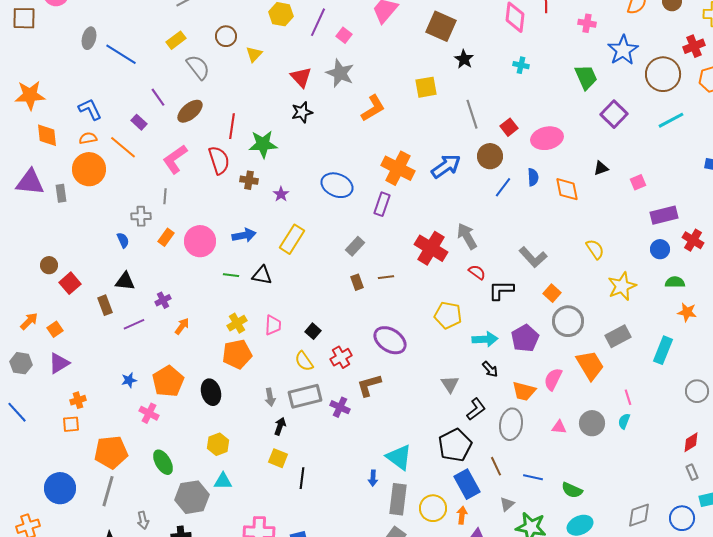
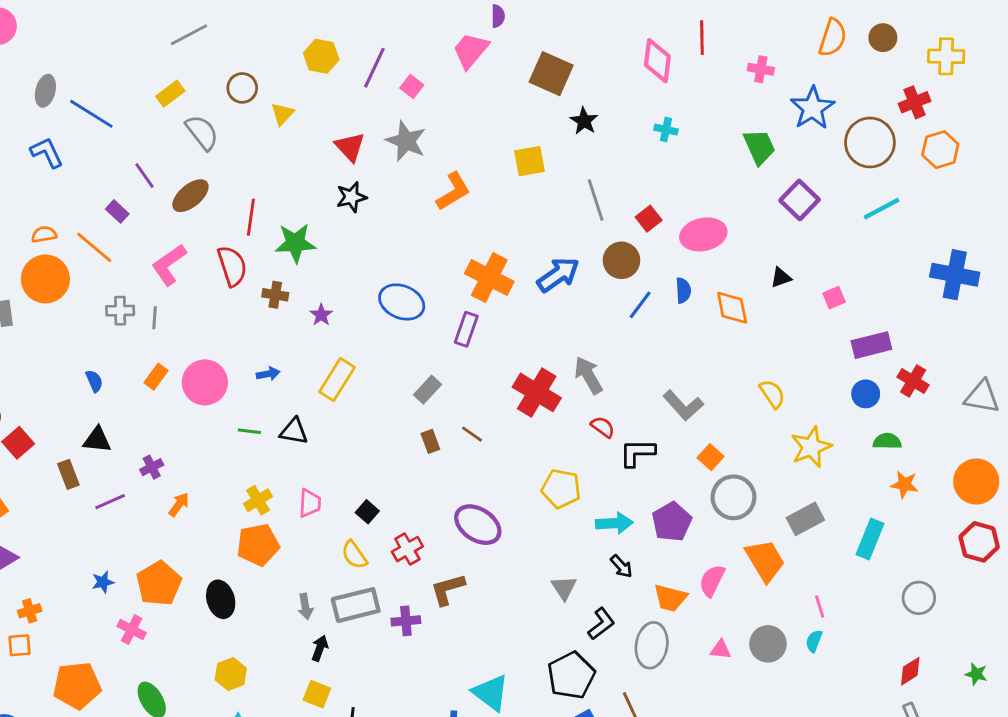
blue L-shape: (90, 109) -> (47, 153), moved
gray cross: (141, 216) -> (120, 311), moved
blue arrow: (244, 235) -> (268, 374), size x0.7
brown line: (386, 277) -> (472, 434), turned 42
purple cross: (340, 407) -> (406, 621), turned -30

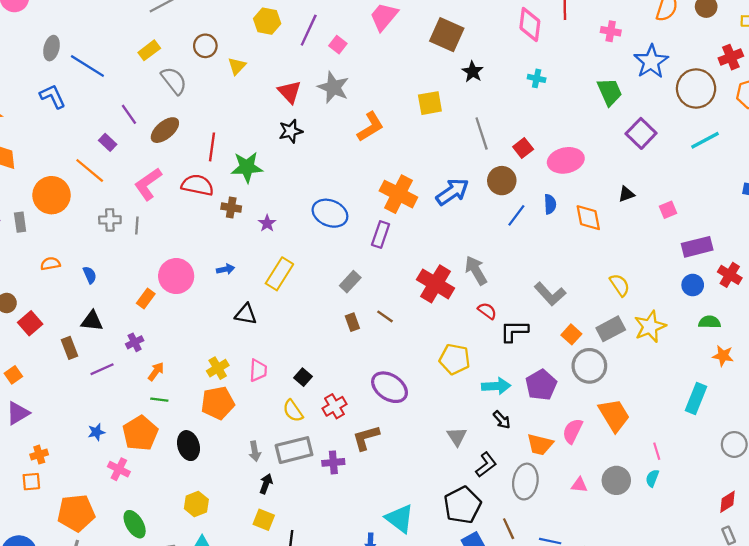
orange semicircle: (44, 234) -> (50, 264), moved
red semicircle: (232, 266) -> (197, 185), turned -60
orange rectangle: (156, 377) -> (146, 298), moved
green line: (249, 431) -> (159, 400), moved
gray rectangle: (805, 519) -> (611, 329), moved

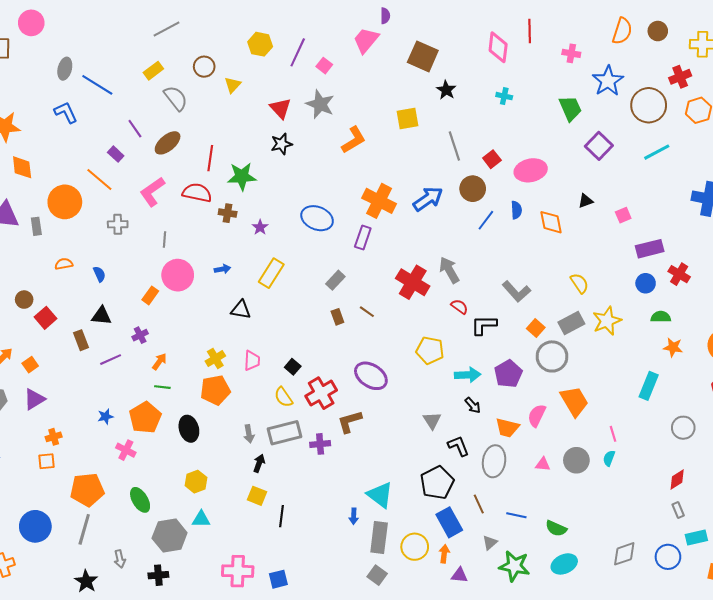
gray line: (137, 226) -> (164, 240), moved
red cross: (334, 406) -> (321, 393), size x1.4
black L-shape: (486, 465) -> (458, 446), turned -75

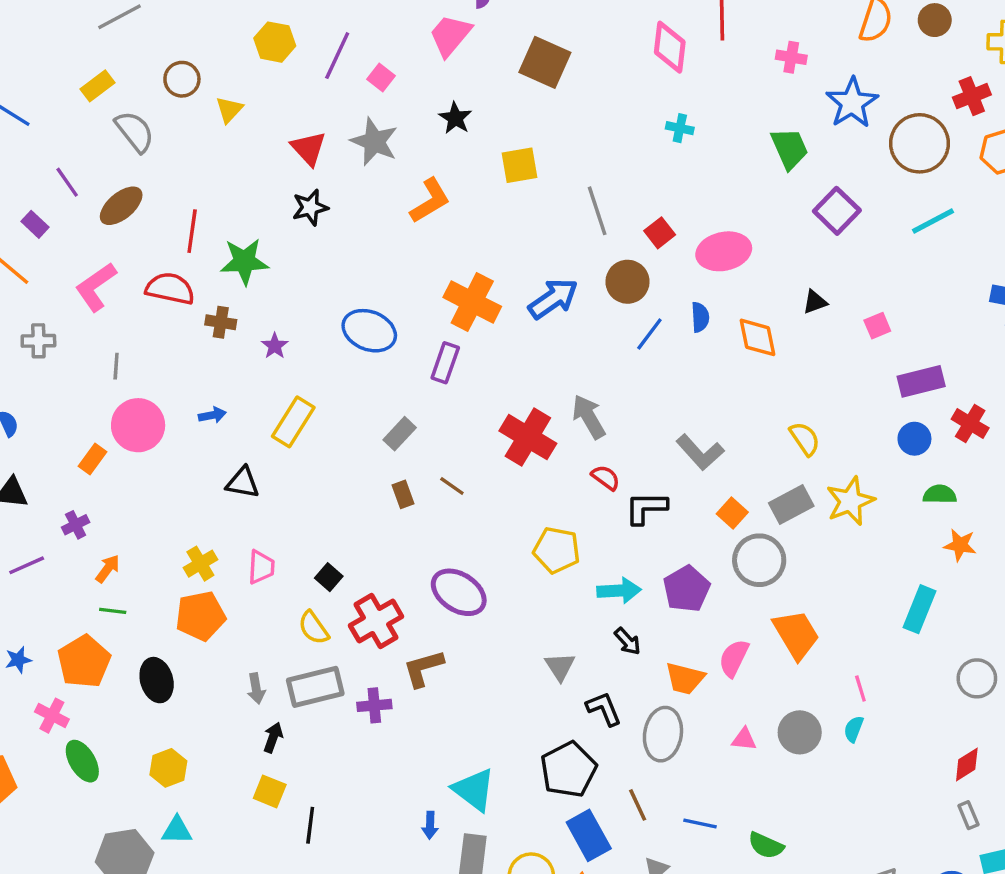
black star: (446, 90) -> (455, 118), moved
green ellipse: (140, 500) -> (82, 761), moved

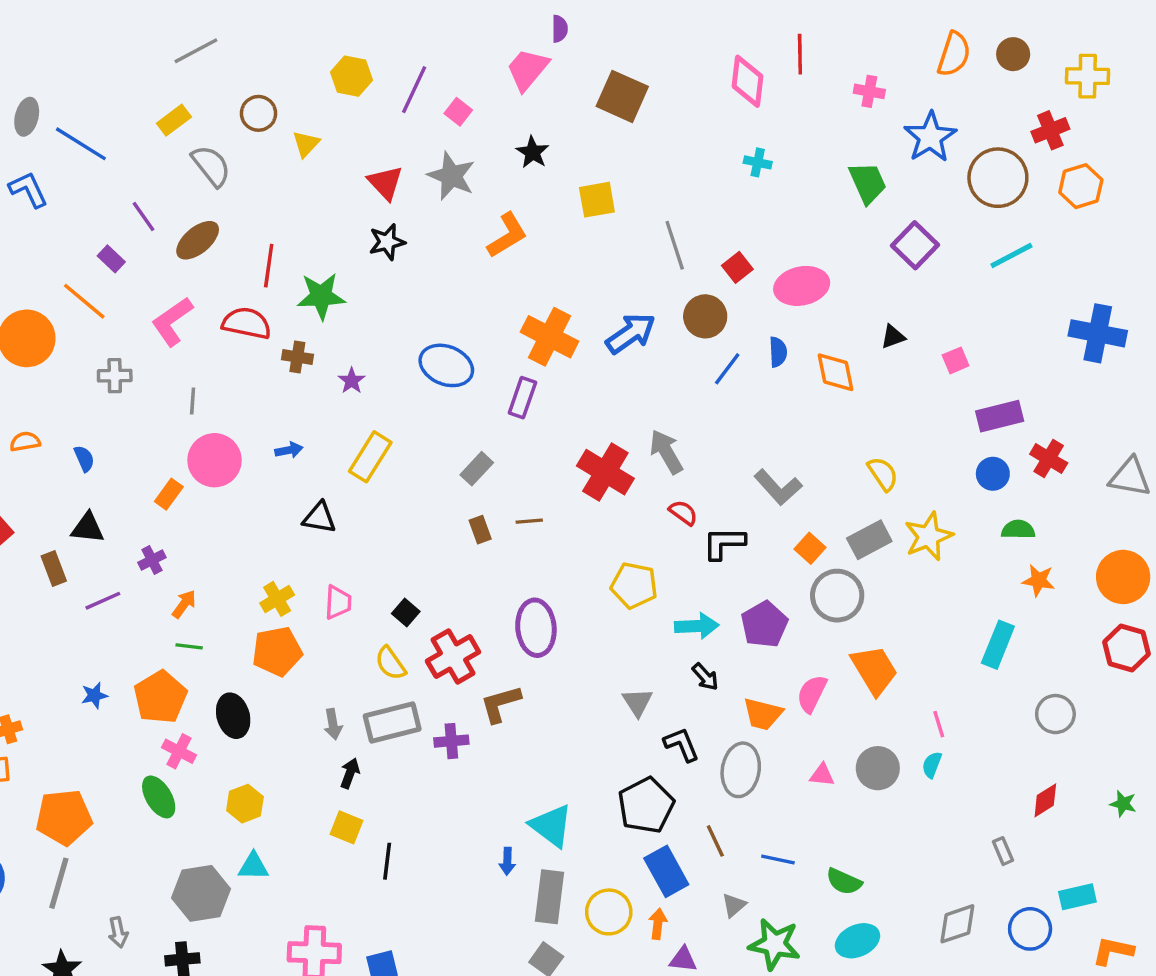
brown line: (452, 486) -> (529, 521), turned -40
purple ellipse: (459, 592) -> (536, 628), turned 52
pink cross: (52, 716) -> (179, 751), moved
gray rectangle: (968, 815) -> (1003, 851), moved

